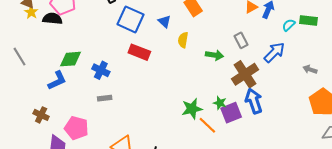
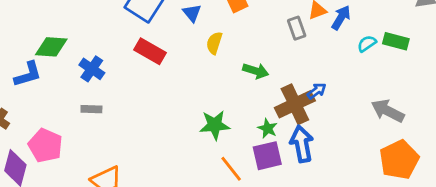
gray rectangle: (241, 40) -> (297, 28), moved
blue arrow: (274, 52) -> (317, 91), moved, size x0.6
gray arrow: (310, 69) -> (388, 111), size x1.6
green star: (220, 103) -> (268, 128), moved
green star: (192, 109) -> (215, 125), moved

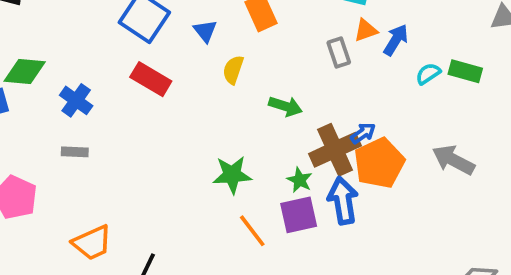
orange pentagon: (399, 160) -> (379, 163), moved

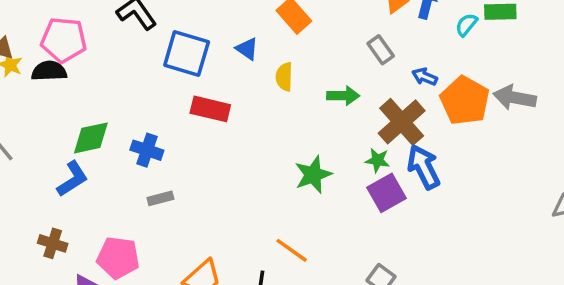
gray rectangle: (339, 53) -> (381, 50), moved
blue arrow: (363, 133) -> (425, 77), moved, turned -105
orange pentagon: (379, 163) -> (465, 101), moved
orange line: (252, 231) -> (292, 250), moved

